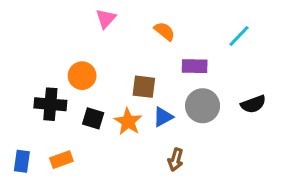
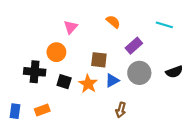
pink triangle: (106, 19) -> (71, 27), moved
cyan line: (239, 36) -> (164, 25), turned 63
purple rectangle: (195, 66) -> (134, 46), turned -42

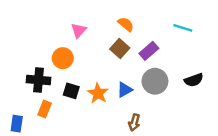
brown square: (99, 60) -> (120, 48), moved, turned 35
orange rectangle: (42, 110) -> (45, 109), moved, turned -48

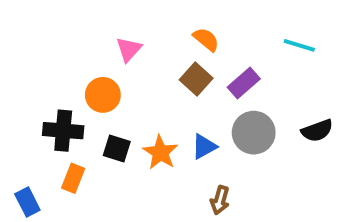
blue rectangle: (17, 124) -> (27, 202), turned -35

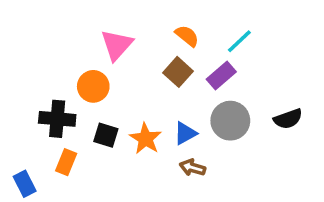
cyan line: (299, 45) -> (239, 41), moved, turned -60
pink triangle: (129, 49) -> (117, 45), size x1.4
brown arrow: (220, 200) -> (192, 168), moved, turned 90

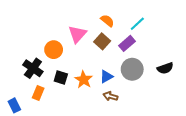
pink triangle: (117, 45) -> (77, 34), moved
black cross: (57, 119) -> (33, 68), turned 30

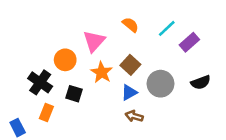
brown square: (102, 41) -> (130, 65), moved
purple rectangle: (127, 43) -> (189, 42), moved
orange star: (84, 80) -> (102, 72), moved

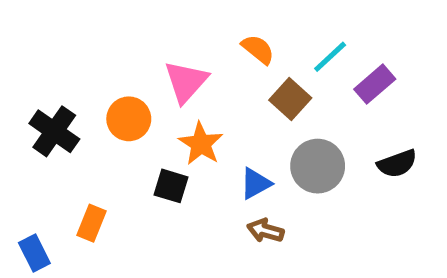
brown square: (130, 65) -> (290, 99), moved
black cross: (40, 82) -> (54, 131), moved
black square: (74, 94) -> (171, 186), moved

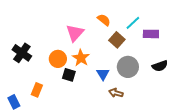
purple rectangle: (375, 84) -> (151, 34), turned 42
orange circle: (129, 119) -> (58, 59), moved
blue triangle: (255, 183) -> (103, 74), turned -32
brown arrow: (265, 231) -> (116, 93), moved

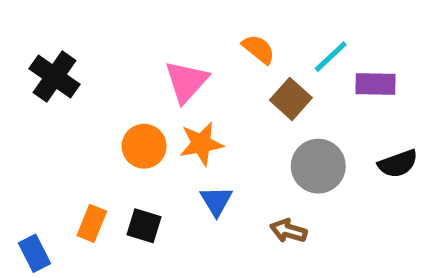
black cross: (22, 53) -> (54, 77), moved
orange star: (81, 58) -> (201, 144), turned 30
blue triangle: (103, 74) -> (216, 201), moved
black square: (69, 75) -> (144, 226), moved

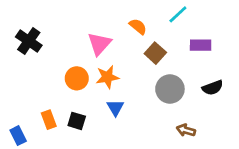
cyan line: (331, 57) -> (178, 14), moved
orange rectangle: (92, 223) -> (49, 120), turned -42
brown arrow: (288, 231) -> (186, 130), moved

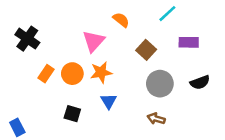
orange semicircle: (138, 26) -> (121, 20), moved
orange rectangle: (49, 120) -> (46, 74), moved, turned 54
brown arrow: (186, 130) -> (156, 119), moved

